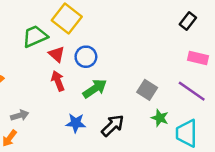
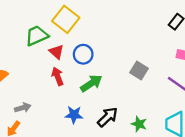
gray square: (147, 90) -> (139, 70), moved
green star: (160, 118) -> (139, 124), moved

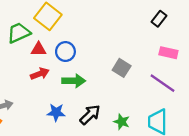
red triangle: (56, 52) -> (39, 49), turned -42
red arrow: (58, 76) -> (40, 74), turned 90
green arrow: (91, 83) -> (74, 81), turned 35

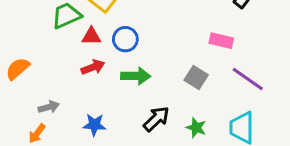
pink rectangle: (168, 53) -> (221, 41), moved
gray square: (122, 68) -> (196, 77), moved
blue star: (56, 112) -> (94, 125), moved

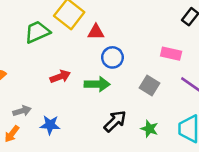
red triangle: (91, 36) -> (96, 32), moved
blue circle: (125, 39) -> (112, 57), moved
blue star: (94, 125) -> (50, 125), moved

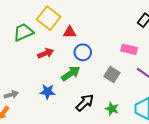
red arrow: (60, 77) -> (46, 53), moved
green arrow: (97, 84) -> (71, 73), turned -36
blue star: (50, 125) -> (48, 92), moved

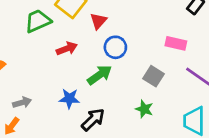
red triangle: (70, 32) -> (98, 21), turned -48
black arrow: (85, 103) -> (93, 120), moved
green star: (112, 109) -> (144, 109), moved

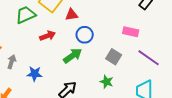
red triangle: (98, 21) -> (72, 15), turned 40
blue star: (69, 99) -> (35, 74), moved
gray arrow: (22, 102) -> (12, 62), moved, turned -56

